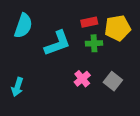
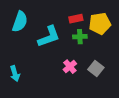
cyan arrow: (17, 87) -> (15, 74), turned -35

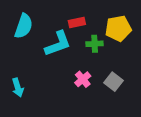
red rectangle: (76, 19) -> (77, 22), moved

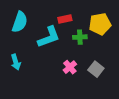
cyan arrow: (18, 88) -> (16, 62), moved

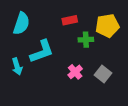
cyan L-shape: (49, 37) -> (42, 51), moved

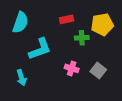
cyan arrow: (17, 66) -> (21, 78), moved
pink cross: (75, 72) -> (72, 68), turned -32

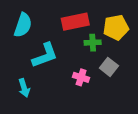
red rectangle: (66, 19) -> (75, 22), size x1.6
gray square: (98, 71) -> (109, 67), moved

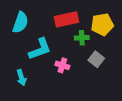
pink cross: (81, 77) -> (62, 65), moved

